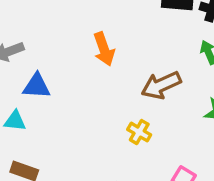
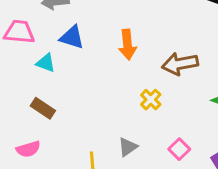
orange arrow: (104, 49) -> (127, 45), moved

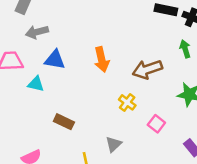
brown rectangle: (43, 108) -> (64, 122), moved
pink square: (179, 149) -> (156, 124), moved

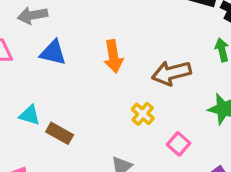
cyan triangle: (36, 84) -> (30, 115), moved

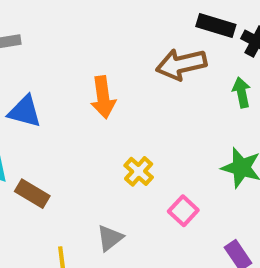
blue triangle: (53, 53) -> (25, 111), moved
brown arrow: (171, 73) -> (181, 64), moved

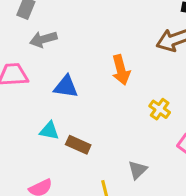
yellow cross: (139, 171) -> (160, 109), moved

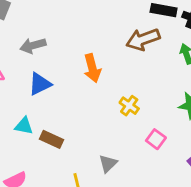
gray arrow: (43, 39) -> (33, 46), moved
blue triangle: (66, 87) -> (40, 84), turned -35

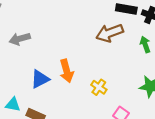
orange arrow: (92, 68) -> (67, 71), moved
blue triangle: (40, 84) -> (40, 79), moved

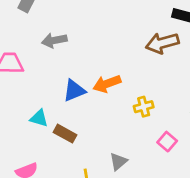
orange arrow: (67, 71) -> (107, 84), turned 80
yellow cross: (99, 87) -> (144, 107), turned 35

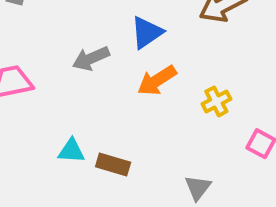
gray arrow: (54, 40) -> (91, 58), moved
blue triangle: (74, 91) -> (147, 32), moved

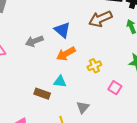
blue triangle: (147, 32) -> (62, 30), turned -48
cyan triangle: (71, 151) -> (60, 82), moved

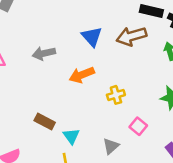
blue triangle: (62, 30) -> (92, 37), moved
cyan triangle: (60, 82) -> (71, 136), moved, turned 40
gray triangle: (83, 107) -> (111, 146), moved

